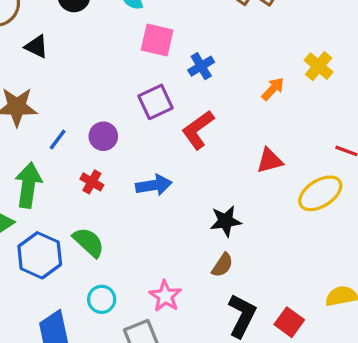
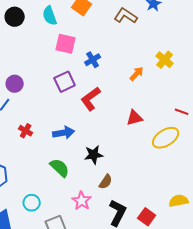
purple circle: (103, 136) -> (15, 84), moved
black star: (226, 221) -> (94, 155), moved
green semicircle: (89, 242) -> (60, 168), moved
pink star: (165, 296) -> (82, 201), moved

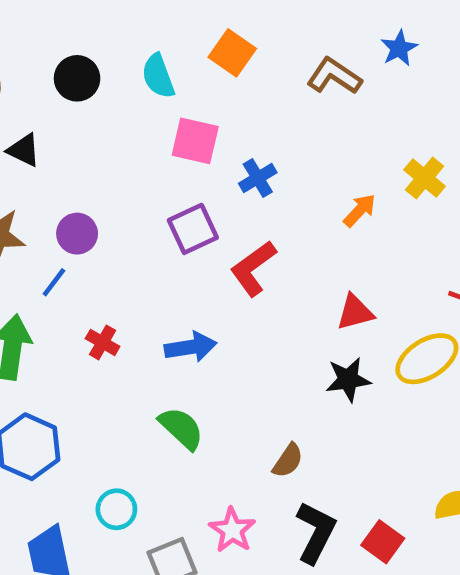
black star: (94, 155) -> (348, 380), moved
pink star: (82, 201) -> (232, 530), moved

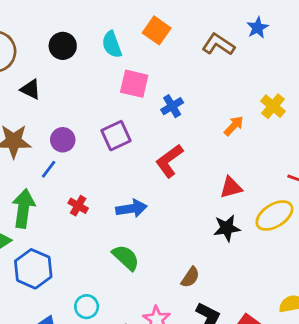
purple square: (193, 229) -> (116, 136), moved

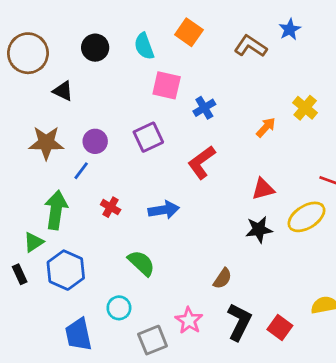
green semicircle: (126, 258) -> (141, 263), moved

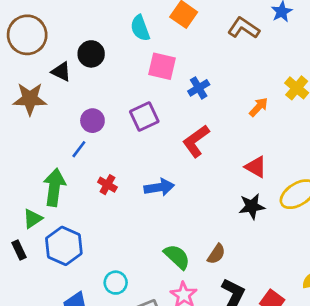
black circle: (95, 48) -> (91, 54), moved
brown star: (46, 143) -> (30, 99), moved
red triangle: (263, 189) -> (256, 167), turned 45
green semicircle: (141, 263) -> (177, 257), moved

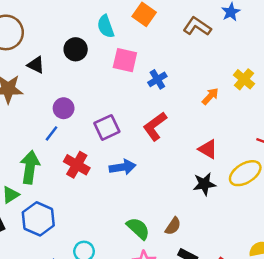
black circle: (91, 54) -> (76, 49), moved
purple square: (144, 117) -> (107, 127), moved
red cross: (107, 185) -> (77, 165), size x1.5

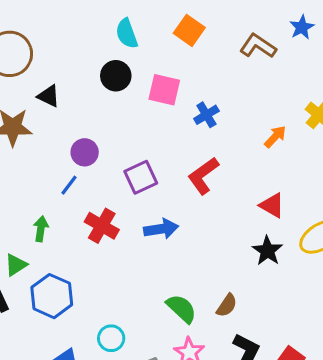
cyan semicircle: (106, 26) -> (127, 34), moved
black circle: (76, 49) -> (116, 76), moved
green arrow: (30, 167) -> (41, 229), size x0.6
black star: (204, 184) -> (267, 251), turned -30

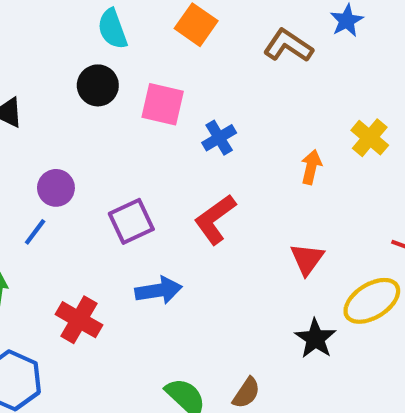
orange arrow: (275, 137) -> (311, 167), turned -30
red triangle: (272, 205) -> (307, 259), turned 36
red cross: (102, 226) -> (79, 320), moved
black star: (267, 251) -> (315, 339), moved

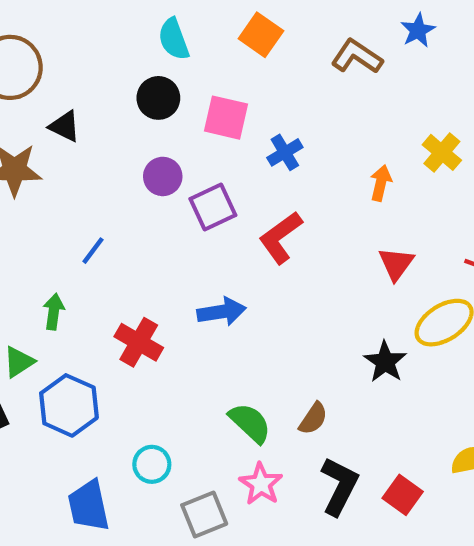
purple circle: (56, 188) -> (163, 176), moved
purple square: (131, 221) -> (213, 207), moved
red triangle: (307, 259) -> (396, 264), moved

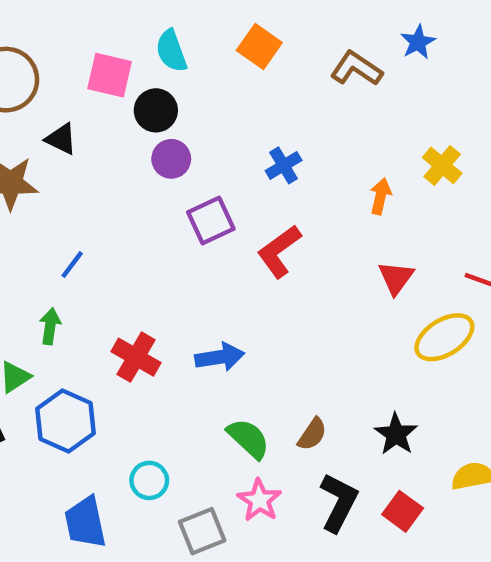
pink square: (226, 118) -> (110, 75), moved
purple circle: (163, 176) -> (171, 159), moved
blue line: (93, 251) -> (72, 265), moved
blue arrow: (222, 312) -> (220, 357), moved
black star: (385, 362) -> (396, 434), moved

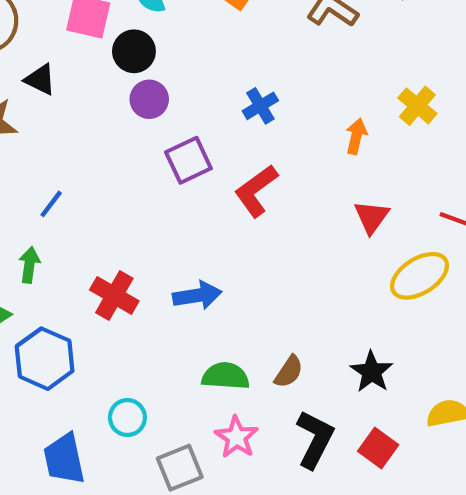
green semicircle: (248, 439) -> (226, 376), turned -39

